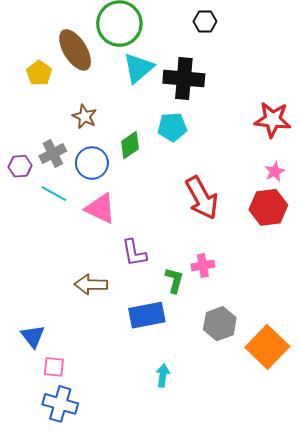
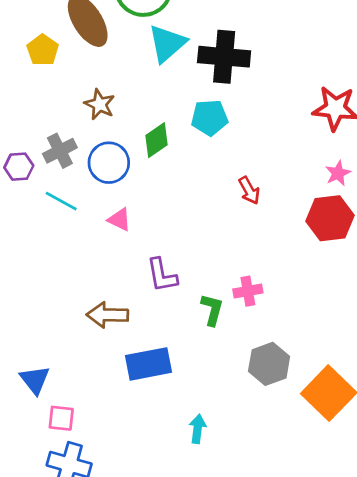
red arrow: (202, 198) -> (249, 190), moved, size x0.5
pink triangle: (100, 208) -> (119, 220), size x0.6
blue rectangle: (147, 315) -> (149, 364), moved

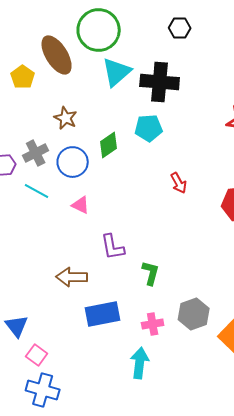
pink cross: (248, 291) -> (153, 324), moved
pink square: (61, 418) -> (37, 355), turned 30
cyan arrow: (198, 429) -> (140, 363), size x1.4

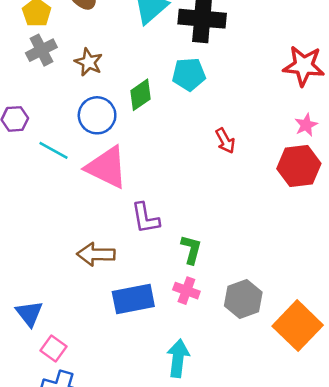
gray cross: (36, 153) -> (41, 50), moved
pink triangle: (81, 205) -> (107, 167), size x2.0
pink cross: (153, 324) -> (186, 291), moved, turned 30

